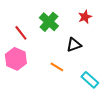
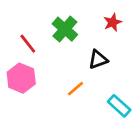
orange line: (57, 67) -> (75, 89), turned -72

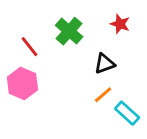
red star: (113, 22) -> (120, 24), turned -30
orange line: (75, 89) -> (103, 95), moved

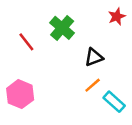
red star: (120, 24) -> (117, 17), moved, turned 30
pink hexagon: (22, 83) -> (20, 94), moved

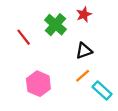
red star: (117, 17) -> (84, 14), moved
pink hexagon: (20, 94) -> (38, 84), moved

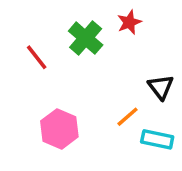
black triangle: (84, 51) -> (161, 87), moved, turned -48
cyan rectangle: (102, 91) -> (157, 139), turned -30

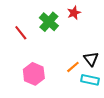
black triangle: (161, 87) -> (91, 59), moved

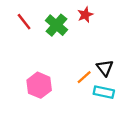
red line: (21, 33) -> (24, 22), moved

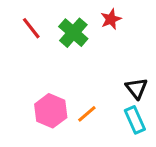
orange line: (84, 77) -> (87, 114), moved
cyan rectangle: (104, 92) -> (135, 120), turned 54

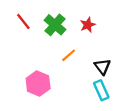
red star: (111, 19) -> (88, 25), moved
orange line: (87, 114) -> (69, 55), moved

